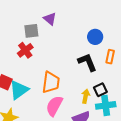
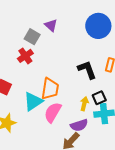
gray square: (31, 31) -> (32, 37), turned 35
blue circle: (95, 37) -> (98, 26), moved, size x1.6
cyan triangle: (19, 90) -> (33, 101), moved

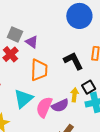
purple triangle: (51, 25) -> (32, 42), moved
orange trapezoid: (50, 89) -> (39, 70), moved
purple semicircle: (79, 125) -> (60, 106), moved

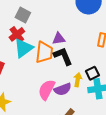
purple triangle: (32, 42) -> (59, 39), moved, turned -48
black L-shape: (73, 61) -> (63, 56), moved
cyan triangle: (23, 99) -> (24, 48), moved

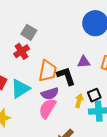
purple triangle: (59, 39) -> (84, 62), moved
cyan triangle: (24, 48) -> (20, 89), moved
purple semicircle: (63, 89) -> (50, 94), moved

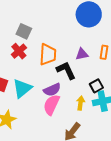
orange trapezoid: (48, 71) -> (48, 55), moved
yellow arrow: (79, 101) -> (81, 103), moved

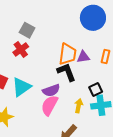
orange trapezoid: (48, 55) -> (68, 54), moved

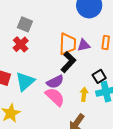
black L-shape: (66, 72) -> (68, 62), turned 70
pink semicircle: (49, 105) -> (55, 97), turned 110

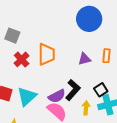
gray square: (25, 24) -> (12, 36), moved
orange trapezoid: (68, 44) -> (46, 54), moved
black L-shape: (68, 62) -> (73, 90), moved

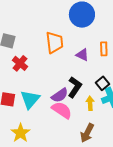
orange trapezoid: (46, 54) -> (55, 43), moved
purple triangle: (84, 59) -> (82, 55), turned 48

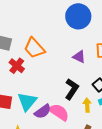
orange trapezoid: (55, 43) -> (34, 48), moved, turned 145
purple semicircle: (60, 95) -> (43, 111), moved

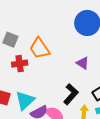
red cross: (17, 66) -> (20, 64), turned 35

